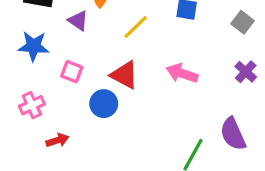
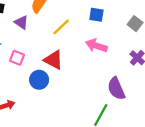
pink arrow: (182, 73) -> (96, 46), moved
purple semicircle: (233, 134) -> (116, 89), moved

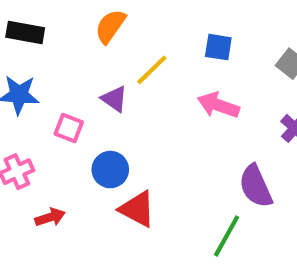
purple triangle: (21, 22) -> (114, 99), moved
red triangle: (53, 60) -> (137, 209), moved

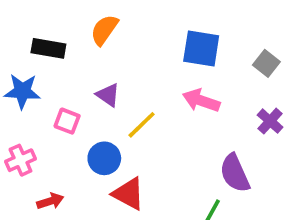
black rectangle: (25, 32) -> (48, 48), moved
blue square: (218, 47) -> (201, 48), size x1.5
yellow line: (152, 70) -> (142, 125), moved

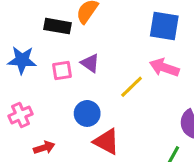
black rectangle: (48, 48) -> (58, 26), moved
pink square: (67, 121) -> (62, 70), moved, turned -30
yellow line: (142, 125) -> (132, 87), moved

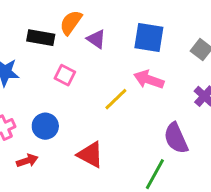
purple triangle: (90, 63) -> (96, 39), moved
pink square: (62, 70) -> (65, 75), moved, turned 36
blue circle: (87, 113) -> (45, 126), moved

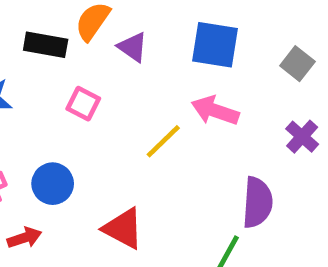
purple semicircle: (176, 138) -> (257, 202), turned -152

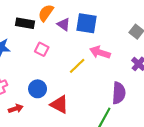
blue square: (215, 45) -> (86, 23), moved
blue circle: (53, 184) -> (38, 89), moved

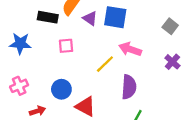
pink square: (42, 49) -> (66, 46), turned -32
purple semicircle: (119, 93) -> (129, 87), moved

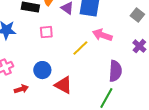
purple semicircle: (129, 87) -> (115, 71), moved

